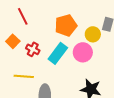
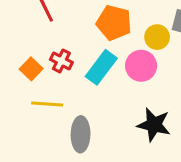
orange pentagon: (66, 25) -> (114, 23), turned 30
orange square: (13, 41) -> (31, 69), moved

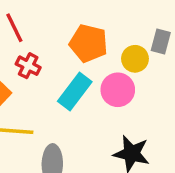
red cross: (61, 61) -> (28, 66), moved

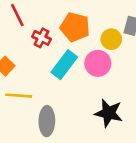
red cross: (28, 66) -> (41, 38), moved

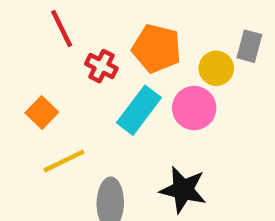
yellow line: (19, 96) -> (64, 161), turned -30
black star: (109, 113) -> (183, 190), moved

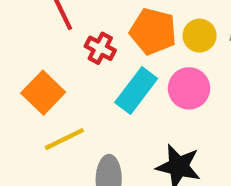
yellow circle: (216, 68) -> (200, 36), moved
orange square: (42, 112) -> (43, 93), size x1.4

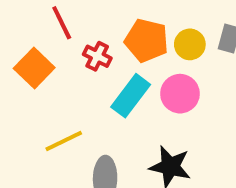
orange square: (43, 93) -> (34, 68), moved

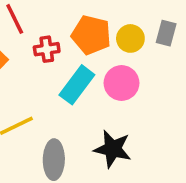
red cross: (97, 56) -> (47, 49), turned -35

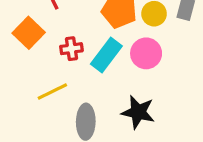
red cross: (47, 49) -> (71, 49), moved

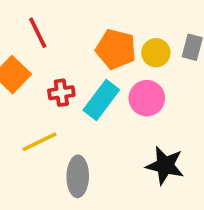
black star: (138, 112) -> (165, 165), moved

